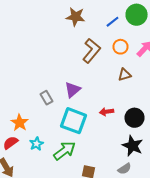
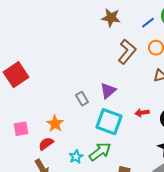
cyan star: (36, 144) -> (76, 157), moved

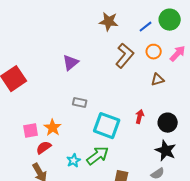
purple triangle: (108, 91) -> (71, 63), moved
gray rectangle: (82, 99) -> (80, 103), turned -48
red arrow: (142, 113) -> (140, 117), turned 112
pink square: (21, 129) -> (31, 131), moved

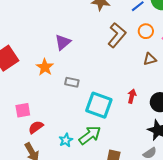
orange star: (53, 128) -> (45, 67), moved

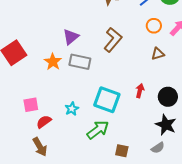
brown L-shape: (117, 35) -> (113, 40), moved
gray rectangle: (72, 82) -> (80, 62), moved, size x1.5
cyan star: (66, 140) -> (72, 109), moved

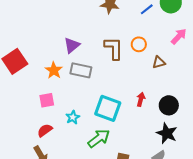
orange circle: (154, 26) -> (139, 44), moved
brown L-shape: (113, 40) -> (114, 48), turned -40
pink square: (31, 105) -> (47, 100), moved

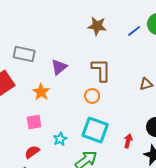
orange circle: (139, 44) -> (92, 96), moved
gray rectangle: (81, 70) -> (24, 54), moved
red arrow: (141, 99) -> (128, 141), moved

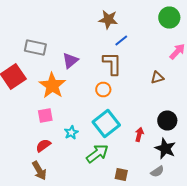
blue line: (134, 31) -> (121, 40), moved
orange star: (41, 92) -> (52, 86), size x1.5
cyan square: (95, 130) -> (106, 124), turned 32

